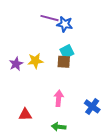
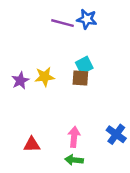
blue star: (65, 24) -> (87, 19), moved
pink arrow: (59, 98) -> (74, 137), moved

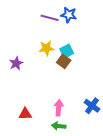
yellow star: (45, 77) -> (46, 48), moved
brown square: (80, 78) -> (64, 61), turned 32

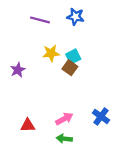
purple line: (50, 18) -> (40, 20), moved
pink arrow: (59, 108) -> (64, 119), turned 56

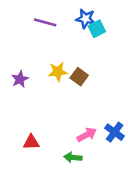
yellow star: (51, 53) -> (58, 72), moved
cyan square: (73, 57) -> (97, 29), moved
pink arrow: (64, 119) -> (87, 135), moved

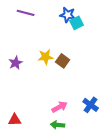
purple line: (45, 22) -> (26, 13), moved
pink arrow: (87, 135) -> (60, 107), moved
red triangle: (31, 142) -> (15, 120), moved

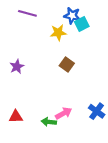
yellow star: (46, 57) -> (58, 33), moved
red triangle: (15, 120) -> (16, 117), moved
green arrow: (58, 125) -> (49, 122), moved

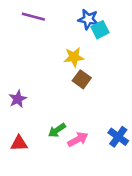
yellow star: (58, 33) -> (74, 57), moved
purple star: (17, 67) -> (18, 99), moved
green arrow: (49, 122) -> (57, 130), moved, turned -40

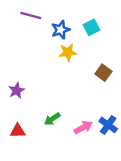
blue star: (88, 19) -> (61, 30), moved, turned -30
brown square: (82, 79) -> (103, 73), moved
pink arrow: (78, 139) -> (83, 127), moved

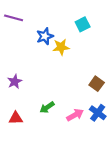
purple line: (31, 15) -> (14, 18), moved
blue star: (61, 30) -> (45, 36), moved
brown square: (103, 73) -> (97, 84), moved

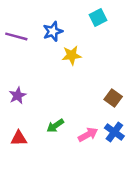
purple line: (14, 18) -> (16, 36), moved
cyan square: (83, 24) -> (98, 18), moved
blue star: (45, 36) -> (53, 31), moved

